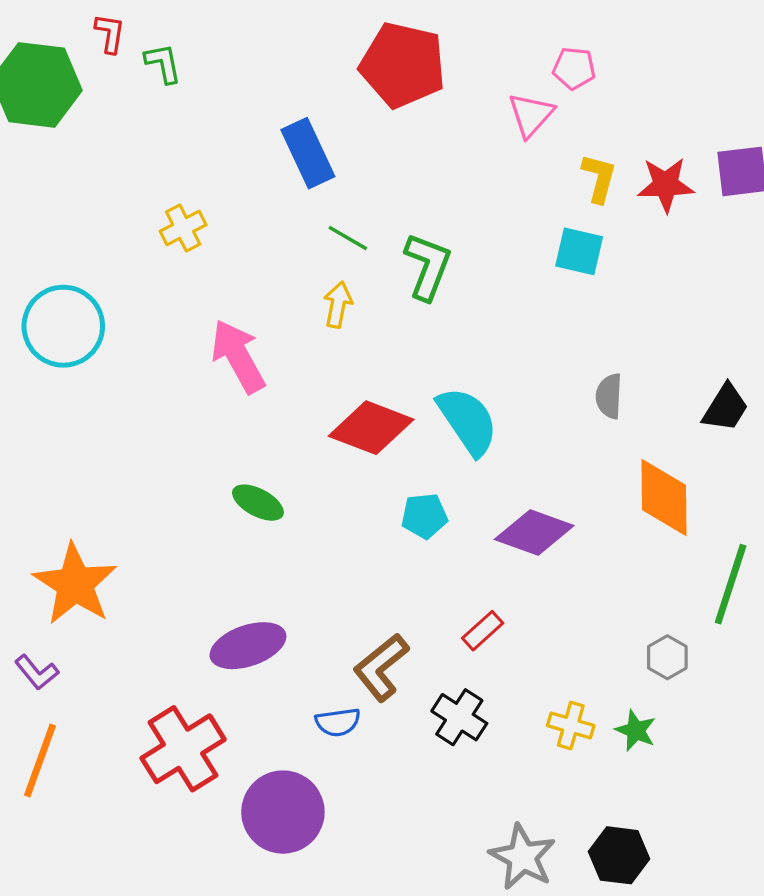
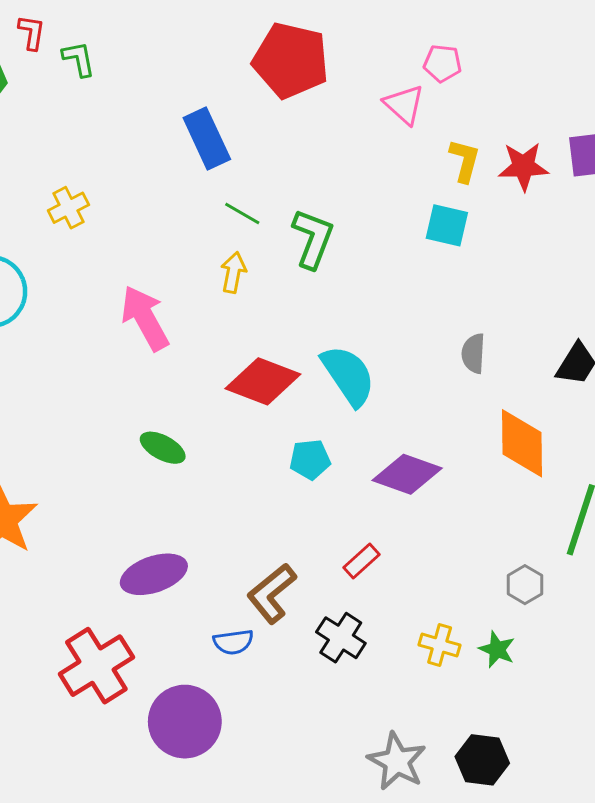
pink triangle: (531, 115) -> (404, 105), turned -30
yellow cross: (183, 228) -> (68, 208), moved

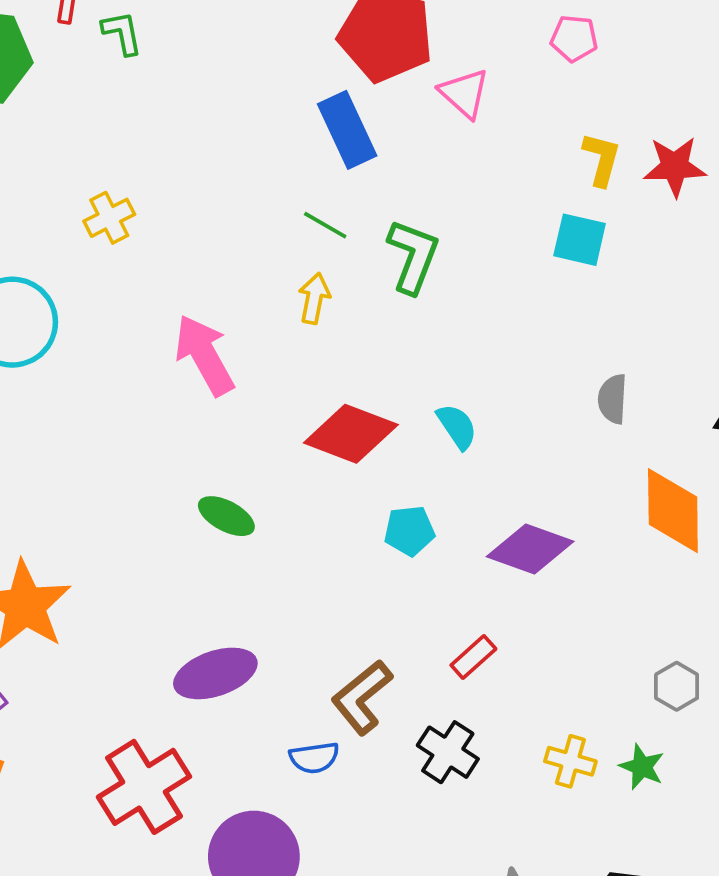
pink triangle: (404, 105) -> (464, 93), moved
blue rectangle: (207, 138) -> (347, 130), moved
cyan semicircle: (348, 376) -> (457, 426), size x0.6

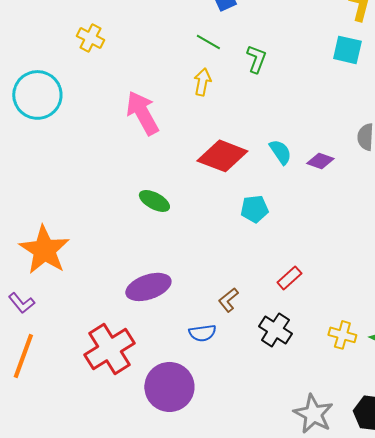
yellow cross: (109, 218) -> (90, 38), turned -36
green L-shape: (413, 256) -> (256, 59), size x0.7
purple diamond: (530, 549) -> (320, 161), moved, size x0.6
brown L-shape: (362, 697) -> (228, 300), size x0.6

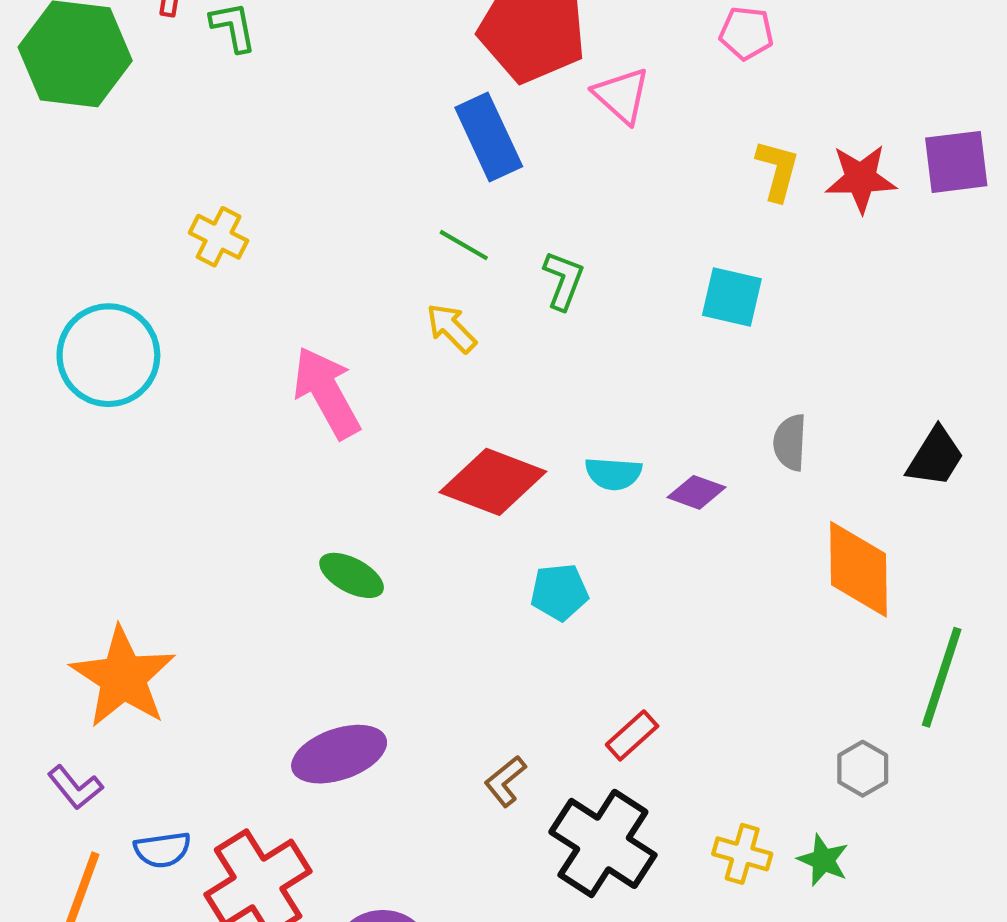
cyan square: (347, 50) -> (732, 297), moved
yellow arrow: (202, 82) -> (451, 328), turned -56
cyan semicircle: (280, 152) -> (613, 474), turned 128
black cross: (275, 330) -> (603, 843), size x1.5
blue semicircle: (202, 333) -> (162, 850), moved

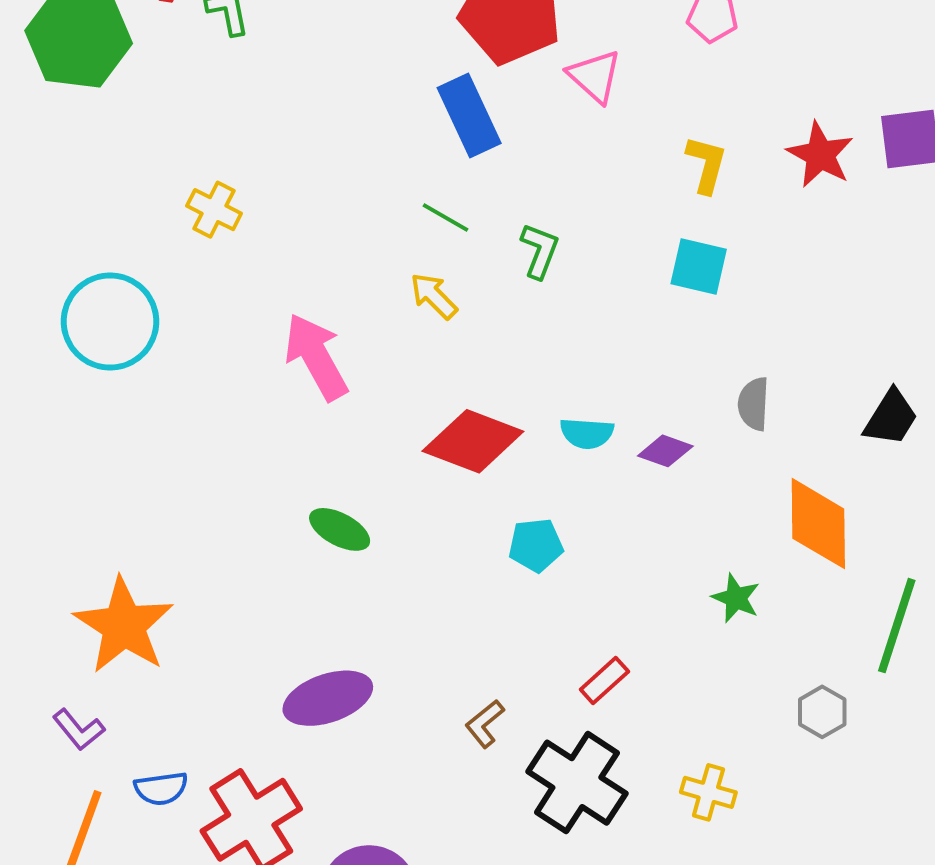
yellow L-shape: (778, 170) -> (706, 165), moved
red star: (861, 179) -> (820, 155), turned 30
green star: (823, 860) -> (736, 598), moved

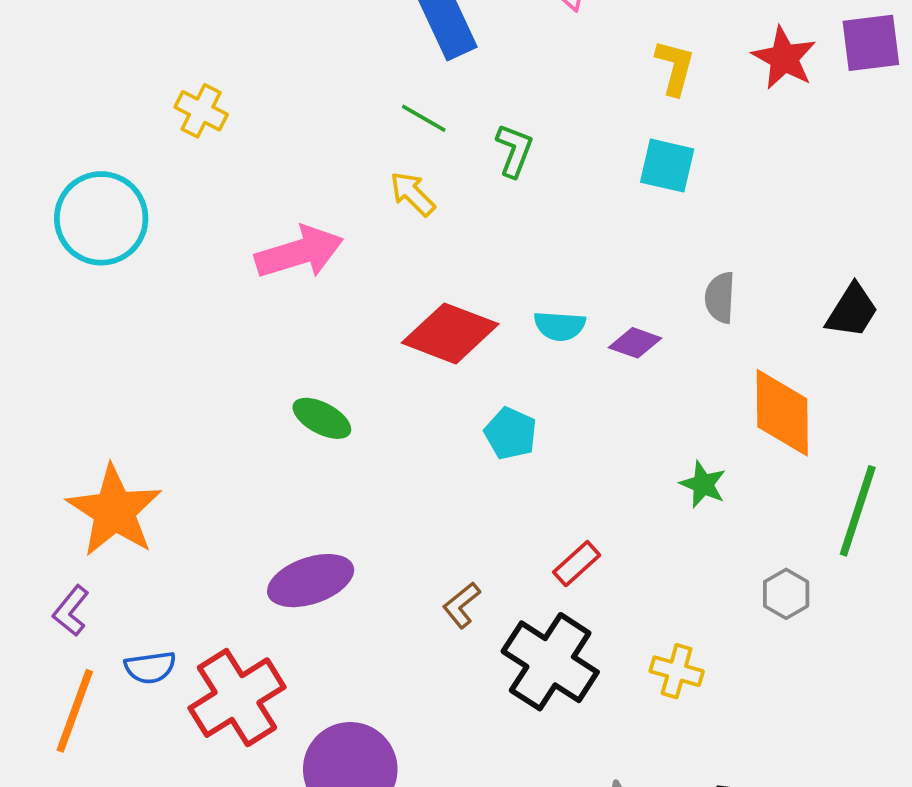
pink arrow: (316, 357) -> (299, 252), turned 102
cyan pentagon: (536, 545) -> (511, 433), turned 30
purple L-shape: (79, 730) -> (71, 611), turned 78

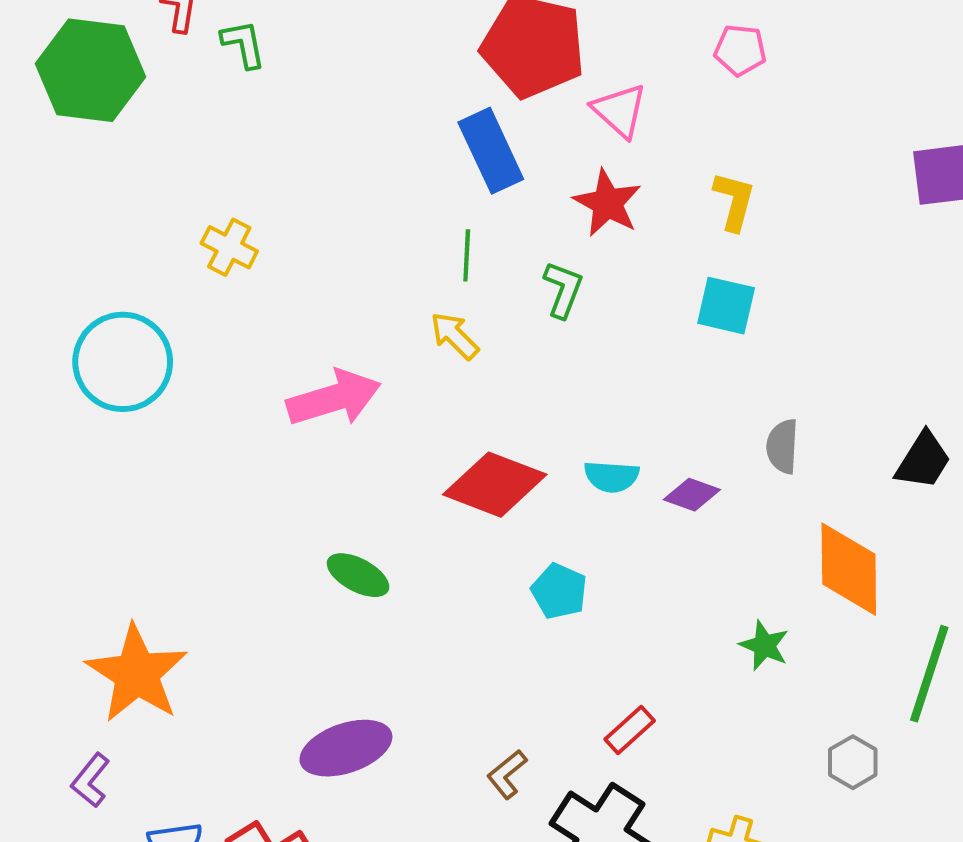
red star: (784, 58) -> (607, 203), moved
green line: (424, 118) -> (467, 255), turned 63

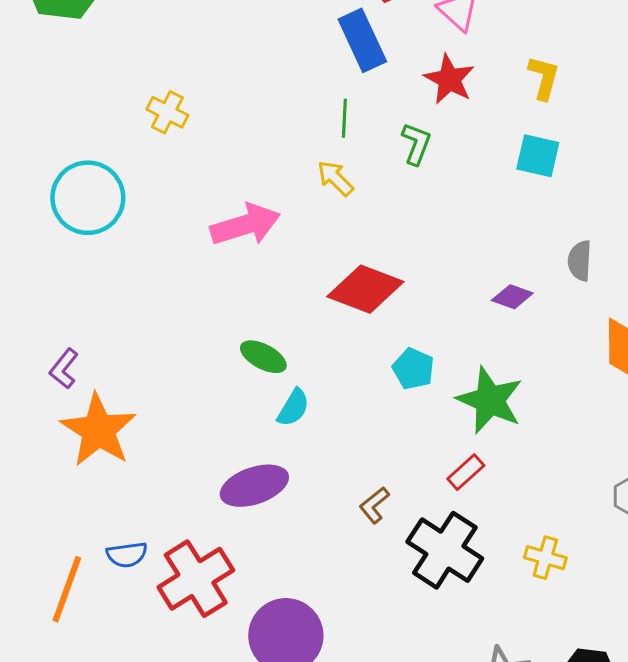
cyan semicircle: (611, 477) -> (293, 408), moved, turned -63
green star: (764, 646) -> (490, 400), moved, size x1.8
purple L-shape: (91, 780) -> (64, 369), moved

